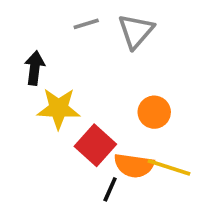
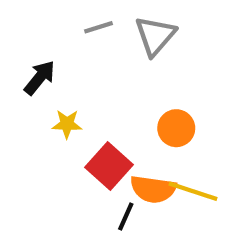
black arrow: (35, 68) -> (40, 78), turned 32
yellow star: (59, 108) -> (67, 124), size x0.6

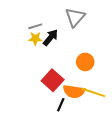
gray line: (98, 27) -> (35, 26), moved
black arrow: (40, 78) -> (51, 38), moved
yellow star: (67, 124) -> (35, 39), moved

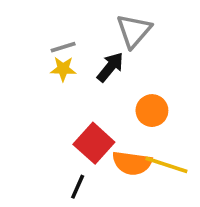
black arrow: (51, 38) -> (110, 67), moved
black line: (61, 105) -> (78, 187), moved

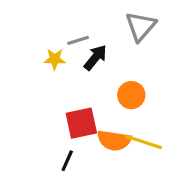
gray triangle: (134, 31) -> (141, 26), moved
gray line: (63, 47) -> (78, 40), moved
red square: (94, 143) -> (81, 123), turned 36

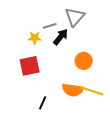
gray triangle: (141, 26) -> (75, 17), moved
red square: (81, 123) -> (30, 66), moved

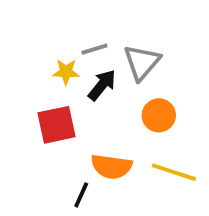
gray triangle: (75, 17) -> (142, 62), moved
black arrow: (61, 37) -> (102, 85), moved
orange semicircle: (73, 90) -> (111, 166), moved

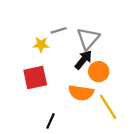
black arrow: (102, 85) -> (83, 60), moved
orange semicircle: (111, 166) -> (81, 93), moved
yellow line: (174, 172) -> (108, 107), turned 40

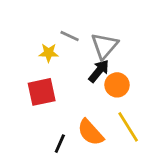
gray line: (59, 30) -> (70, 36), turned 42
orange semicircle: (81, 93) -> (90, 132), moved, turned 40

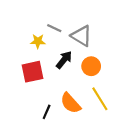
gray triangle: (104, 46) -> (81, 36), turned -40
black arrow: (99, 71) -> (64, 60), moved

